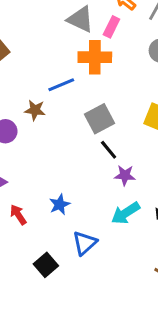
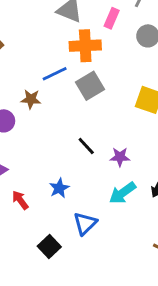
pink rectangle: (111, 27) -> (112, 18), moved
gray square: (99, 119) -> (90, 86), moved
black line: (109, 150) -> (86, 146), moved

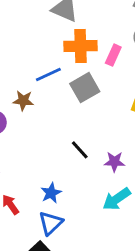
pink rectangle: (112, 18) -> (113, 55), moved
blue triangle: (85, 223) -> (51, 223), moved

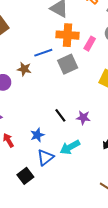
black line: (80, 150) -> (60, 115), moved
cyan arrow: (117, 199) -> (70, 147), moved
blue triangle: (51, 223) -> (45, 158), moved

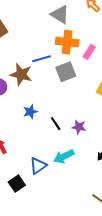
brown star: (24, 69) -> (21, 74), size x1.5
blue star: (37, 135) -> (30, 112), moved

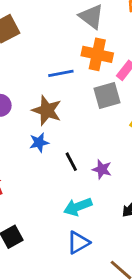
gray square: (66, 72) -> (107, 95), moved
brown star: (21, 74) -> (47, 110), moved
blue triangle: (38, 166) -> (78, 243), moved

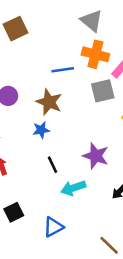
black line: (71, 162) -> (53, 165), moved
purple star: (102, 169) -> (96, 156), size x1.5
blue triangle: (78, 243) -> (53, 227), moved

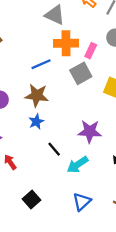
blue triangle: (53, 227) -> (82, 202), moved

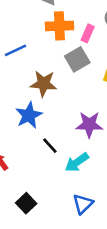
blue line: (41, 64) -> (15, 50), moved
brown star: (37, 95) -> (43, 84), moved
blue star: (36, 122) -> (29, 115), size x1.5

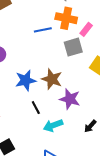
blue line: (15, 50) -> (43, 30), moved
brown star: (43, 84) -> (52, 79), moved

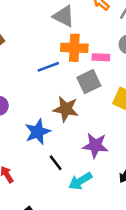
pink rectangle: (86, 29) -> (101, 57), turned 64
brown star: (52, 79) -> (66, 109), moved

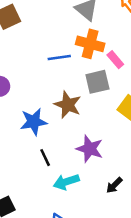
pink rectangle: (101, 57) -> (115, 60), turned 35

